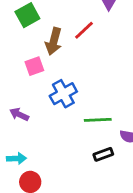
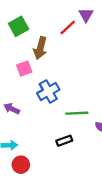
red line: (84, 30) -> (68, 27), moved
black rectangle: (103, 154) -> (64, 141), moved

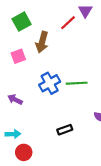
pink square: (24, 69) -> (18, 56), moved
green line: (77, 113) -> (77, 83), moved

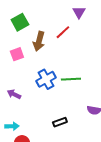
red line: (68, 23) -> (63, 32), moved

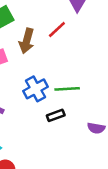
black rectangle: (60, 122) -> (56, 115), moved

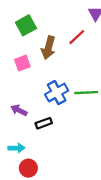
black rectangle: (56, 115) -> (44, 123), moved

